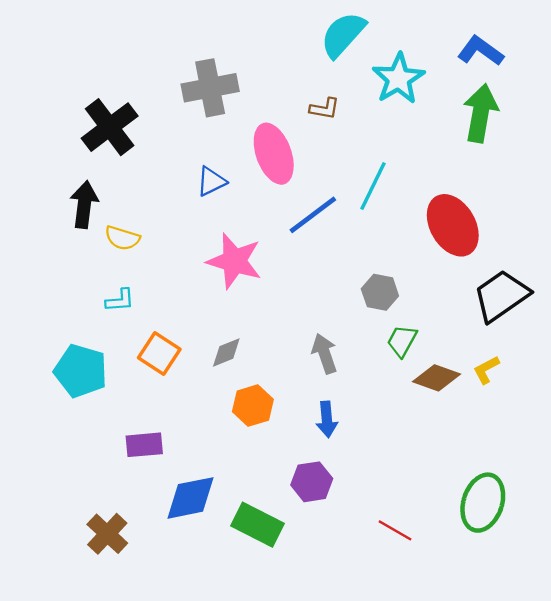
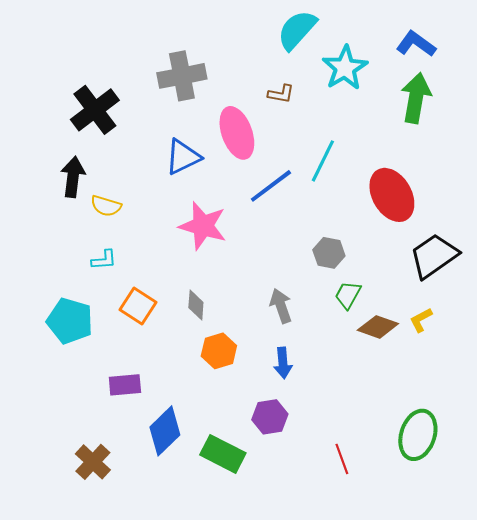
blue triangle: (211, 181) -> (183, 157), size x1.4
gray diamond: (226, 352) -> (196, 305), turned -64
blue diamond: (190, 498) -> (165, 431), turned -33
red line: (395, 530) -> (342, 459), turned 40

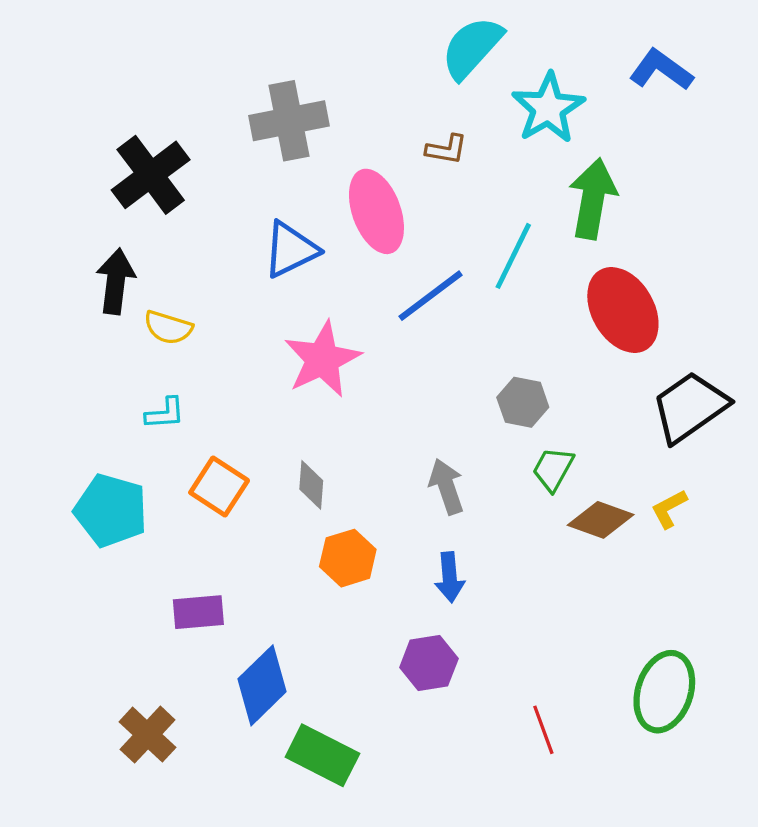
green arrow: (416, 98) -> (593, 199), moved
pink star: (203, 226) -> (322, 359), turned 30
green rectangle: (223, 454) -> (322, 755), moved

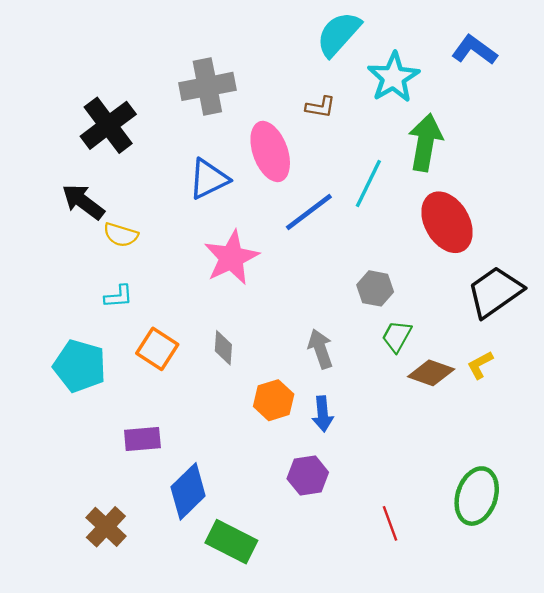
black arrow: (116, 281) -> (83, 202), turned -60
orange hexagon: (348, 558) -> (274, 400), moved

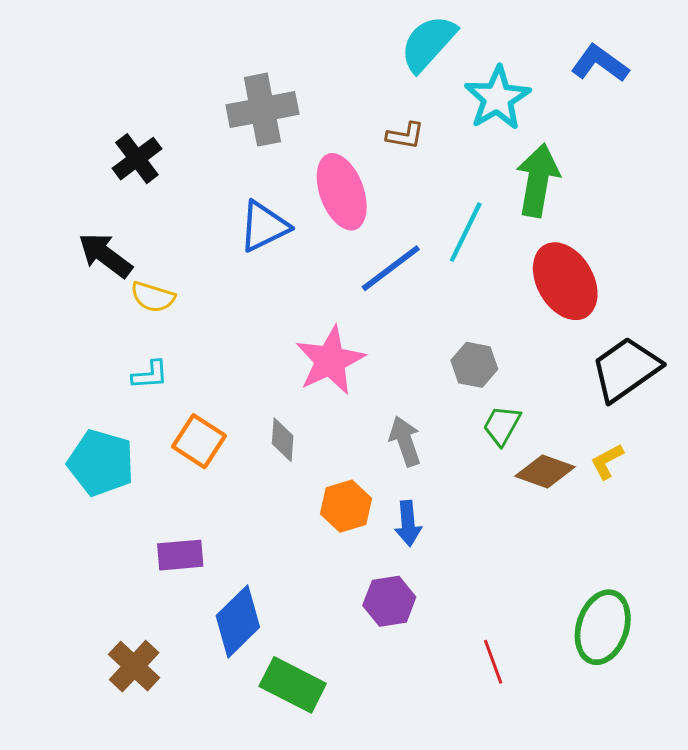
black cross: (108, 125) -> (137, 159), size x0.7
pink star: (231, 258) -> (330, 360), moved

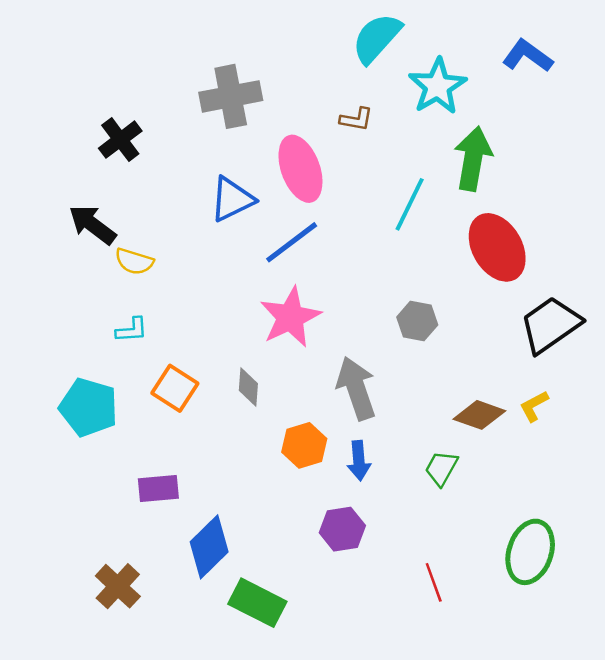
blue line: (391, 268) -> (292, 242), moved
green trapezoid: (502, 425) -> (441, 468), moved
gray arrow: (405, 441) -> (356, 388), size x1.4

